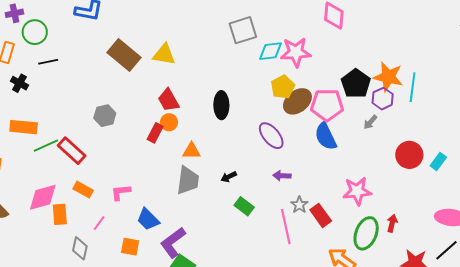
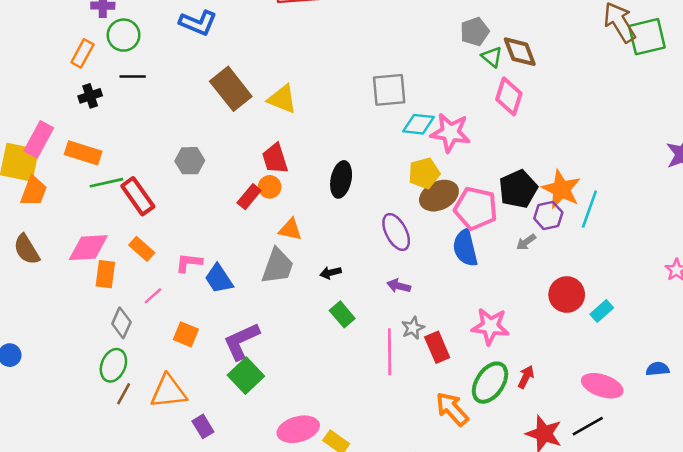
black cross: (20, 83) -> (90, 96), turned 30
blue trapezoid: (148, 219) -> (219, 279), moved

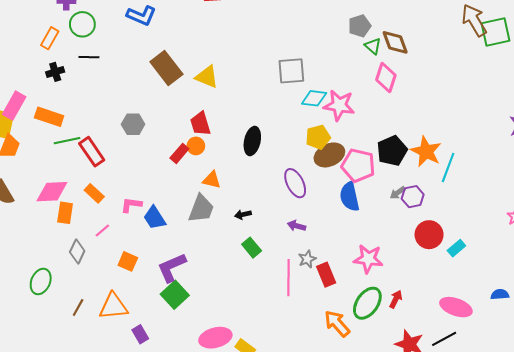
purple hexagon: (548, 215) -> (413, 197), moved
green ellipse: (113, 365) -> (41, 281), moved

